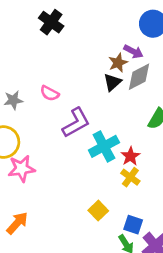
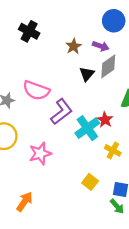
brown star: (118, 63) -> (74, 46), moved
pink semicircle: (50, 93) -> (36, 90), size x1.6
red star: (130, 156) -> (105, 120), moved
pink star: (22, 169) -> (40, 153), moved

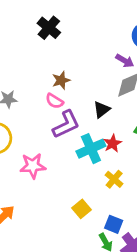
brown star: (74, 46) -> (61, 80), moved
black triangle: (87, 74) -> (102, 110), moved
pink semicircle: (36, 90) -> (54, 101), moved, size x0.6

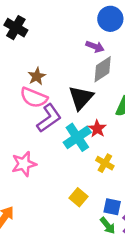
pink semicircle: (54, 101) -> (34, 98), size x1.5
black triangle: (102, 110) -> (81, 98), size x1.5

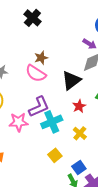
purple L-shape: (49, 118) -> (39, 107), moved
cyan cross: (77, 137) -> (52, 122), moved
blue square: (112, 207) -> (79, 167), turned 32

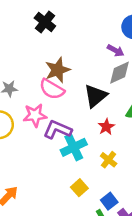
brown star: (41, 58) -> (58, 70), size x1.5
purple L-shape: (39, 107) -> (57, 130), turned -130
pink star: (19, 122) -> (35, 115), moved

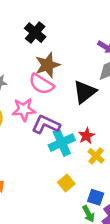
black cross: (45, 22) -> (35, 33), moved
red star: (106, 127) -> (86, 136), moved
blue square: (109, 201) -> (96, 197), turned -35

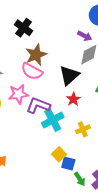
red star: (86, 136) -> (73, 99), moved
yellow cross: (96, 156) -> (83, 129), turned 32
blue square: (96, 197) -> (68, 164), moved

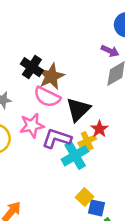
black cross: (23, 28) -> (32, 67), moved
black triangle: (69, 75) -> (78, 110), moved
yellow cross: (83, 129) -> (87, 141), moved

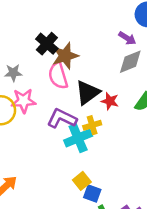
pink semicircle: (47, 97) -> (58, 76), turned 40
pink star: (32, 126) -> (24, 101), moved
red star: (99, 129) -> (110, 101), moved, turned -30

